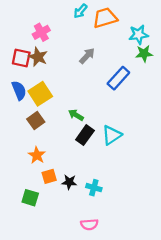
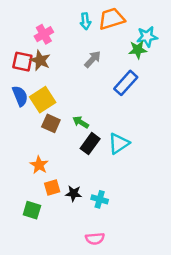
cyan arrow: (80, 11) -> (85, 21), moved, turned -48
green star: (144, 54) -> (138, 50), moved
brown square: (36, 121) -> (51, 123), moved, turned -30

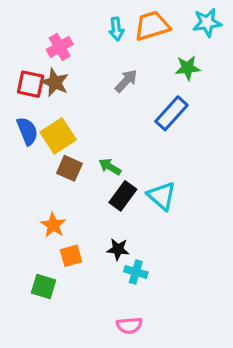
cyan star: (147, 37) -> (207, 23), moved
cyan triangle: (119, 144) -> (162, 196), turned -45
black star: (74, 193) -> (118, 249), moved

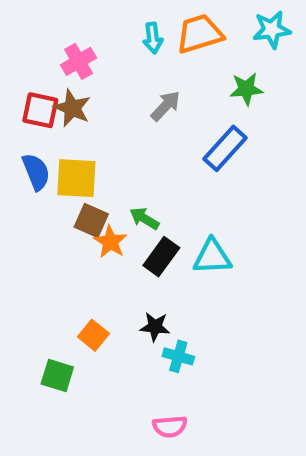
yellow square: (58, 136) -> (76, 178), turned 36
cyan triangle: (162, 196) -> (212, 257), turned -44
orange star: (53, 225) -> (110, 242), moved
orange square: (71, 256) -> (93, 335), turned -35

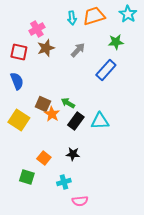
cyan star: (272, 30) -> (128, 14), turned -30
brown star: (72, 108) -> (46, 48), moved, turned 30
yellow square: (76, 178) -> (19, 120), moved, turned 30
cyan cross: (178, 356) -> (64, 182), moved, turned -32

